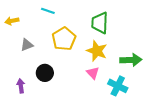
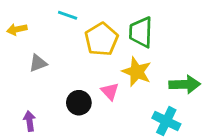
yellow pentagon: (64, 39) -> (101, 39), moved
black circle: (45, 73) -> (79, 103), moved
pink triangle: (93, 73) -> (110, 91), moved

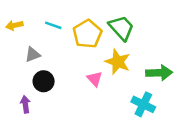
cyan line: (68, 15) -> (53, 25), moved
green trapezoid: (141, 32) -> (121, 28), turned 136
black circle: (79, 103) -> (44, 81), moved

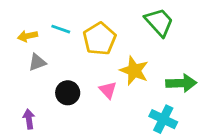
yellow arrow: (14, 25) -> (28, 36), moved
green trapezoid: (121, 28) -> (159, 22), moved
black circle: (44, 81) -> (68, 93), moved

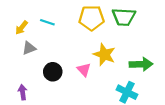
green trapezoid: (159, 22) -> (124, 17), turned 135
yellow arrow: (28, 36) -> (22, 28), turned -40
yellow pentagon: (100, 39) -> (91, 18), moved, turned 30

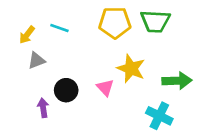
purple arrow: (23, 92) -> (43, 108), moved

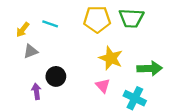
pink triangle: (105, 87) -> (103, 86), moved

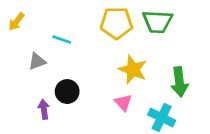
cyan line: (50, 24) -> (62, 39), moved
yellow arrow: (23, 30) -> (16, 22), moved
green arrow: (150, 68) -> (179, 82), turned 85

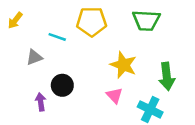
yellow pentagon: (116, 23) -> (92, 22), moved

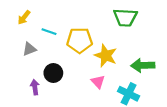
yellow arrow: (15, 20) -> (24, 17), moved
yellow pentagon: (92, 22) -> (80, 40), moved
green arrow: (167, 76) -> (143, 65), turned 95

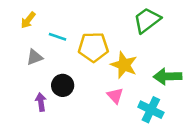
green trapezoid: (125, 17) -> (147, 20), turned 140

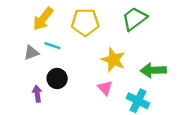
yellow arrow: (28, 20) -> (43, 19), moved, size x1.5
cyan line: (57, 37) -> (52, 46), moved
yellow pentagon: (93, 47) -> (85, 22), moved

